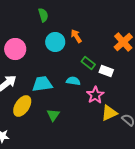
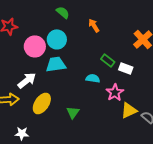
green semicircle: (43, 15) -> (63, 12), turned -32
orange arrow: (76, 36) -> (94, 25), moved
cyan circle: (55, 42) -> (57, 39), moved
cyan trapezoid: (42, 84) -> (56, 64), moved

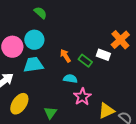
orange arrow: (94, 25) -> (65, 56), moved
white rectangle: (126, 68) -> (103, 55), moved
pink star: (115, 92) -> (82, 97), moved

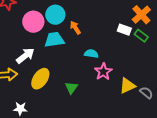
orange arrow: (65, 56) -> (75, 28), moved
green rectangle: (85, 61) -> (141, 36), moved

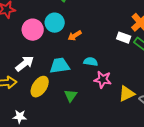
orange arrow: (75, 28) -> (75, 36), turned -88
cyan trapezoid: (54, 40) -> (60, 66), moved
pink star: (103, 72) -> (103, 80), turned -30

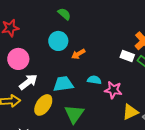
pink circle: (33, 30) -> (18, 59), moved
pink star: (103, 80) -> (113, 90), moved
green triangle: (71, 96) -> (74, 114), size x1.5

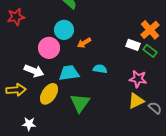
pink circle: (18, 59) -> (49, 48), moved
white arrow: (28, 82) -> (34, 71), turned 60
pink star: (113, 90) -> (138, 79), moved

